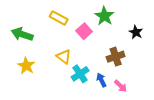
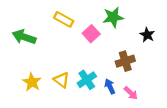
green star: (104, 16) -> (113, 17), turned 30
yellow triangle: (64, 57) -> (62, 80), moved
yellow star: (26, 66) -> (32, 82), moved

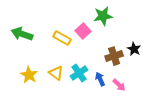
yellow rectangle: (64, 19) -> (62, 38), moved
black star: (147, 35) -> (134, 49), moved

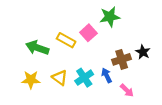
green arrow: (22, 34) -> (37, 48), moved
yellow star: (29, 75) -> (31, 80), turned -30
blue arrow: (100, 79) -> (107, 75), moved

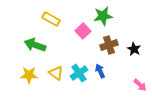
yellow rectangle: (66, 40) -> (51, 19), moved
brown cross: (122, 59) -> (109, 45), moved
pink arrow: (127, 90) -> (140, 85), moved

